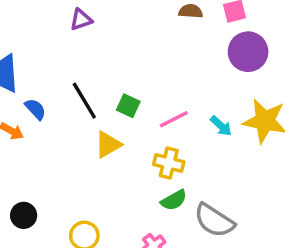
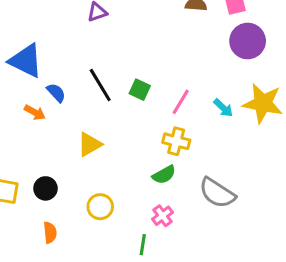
pink line: (174, 119) -> (181, 102), turned -32
yellow triangle: (108, 145) -> (90, 144), moved
green semicircle: (174, 200) -> (164, 175), moved

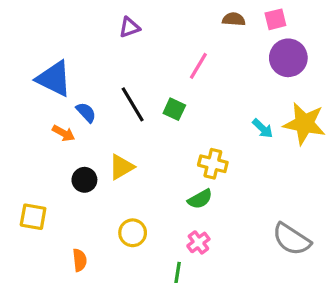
pink line: (181, 102) -> (198, 66), moved
black circle: (45, 188) -> (84, 180), moved
gray semicircle: (217, 193) -> (292, 239), moved

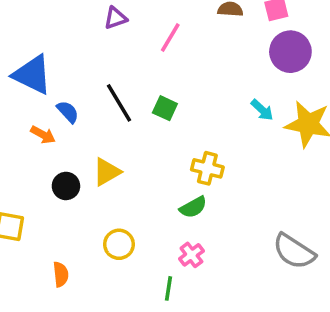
pink line: (198, 66) -> (170, 38), moved
cyan arrow: (263, 128) -> (262, 110), moved

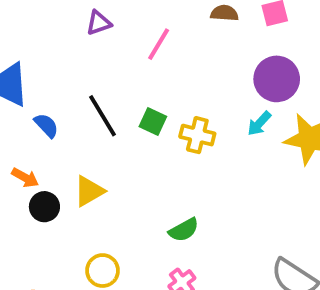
purple circle: (290, 52) -> (277, 79), moved
cyan arrow: (262, 110) -> (259, 123), turned 90
orange arrow: (43, 135) -> (25, 178), moved
yellow cross: (207, 168) -> (197, 135), moved

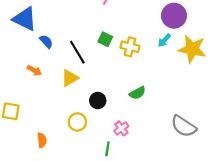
black line: (103, 116) -> (77, 52), moved
black circle: (44, 207) -> (98, 101), moved
green semicircle: (184, 230) -> (137, 93), moved

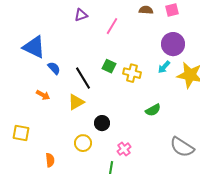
green semicircle: (137, 93) -> (153, 110), moved

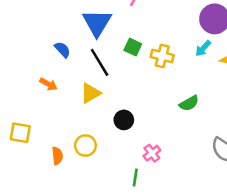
blue triangle: (34, 47) -> (97, 23), moved, turned 35
yellow circle: (83, 143) -> (85, 146), moved
orange semicircle: (50, 160) -> (57, 156), moved

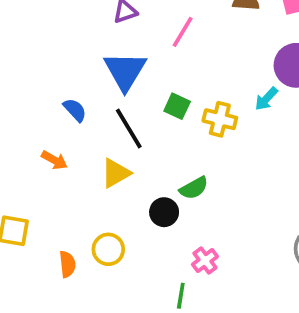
cyan arrow: (203, 48) -> (266, 99), moved
green semicircle: (189, 103) -> (194, 188), moved

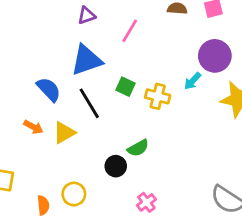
blue triangle: (125, 71) -> (86, 60), turned 40
blue semicircle: (75, 110) -> (49, 89), size x1.4
yellow triangle: (116, 173) -> (64, 133), moved

